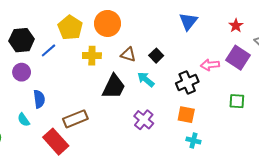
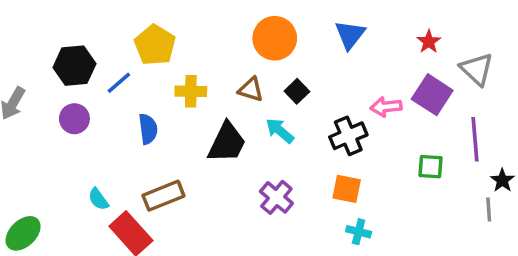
orange circle: (107, 23) -> (275, 38), moved
blue semicircle: (39, 99) -> (148, 129), moved
cyan semicircle: (24, 120) -> (98, 199), moved

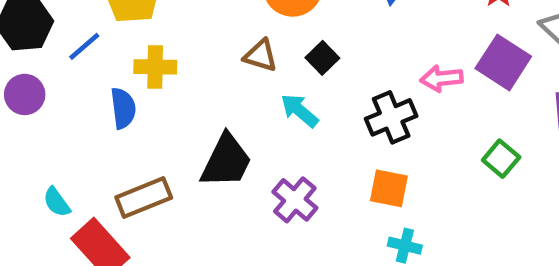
yellow cross: (191, 91) -> (155, 67), moved
black trapezoid: (227, 143) -> (226, 161), moved
green square: (430, 167) -> (501, 159), turned 36

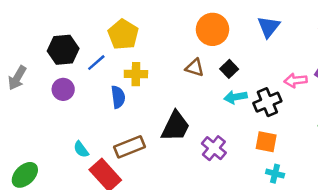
cyan arrow: (299, 111) -> (235, 97), moved, turned -50

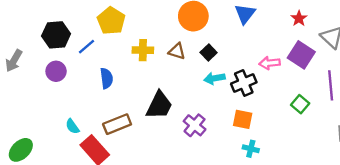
yellow cross: (136, 74) -> (143, 50), moved

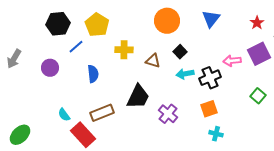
black hexagon: (56, 35) -> (58, 24), moved
brown triangle: (177, 51) -> (153, 61), moved
purple square: (301, 55) -> (259, 54), turned 30
orange square: (243, 119) -> (209, 109), turned -30

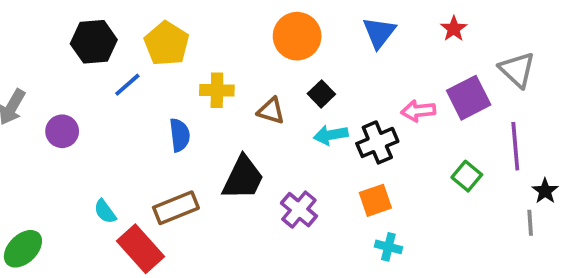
red star: (257, 23) -> (454, 29), moved
purple circle: (50, 68) -> (62, 131), moved
blue semicircle: (93, 74) -> (180, 135), moved

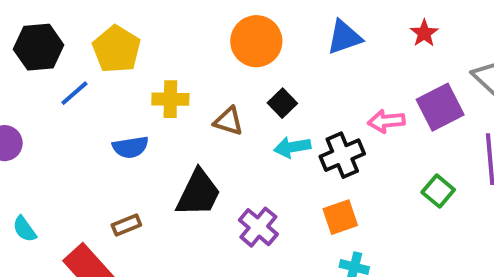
blue triangle: (379, 32) -> (344, 37), turned 33
blue semicircle: (180, 135) -> (130, 147), turned 88
brown rectangle: (176, 208) -> (126, 225), size x0.6
cyan semicircle: (105, 211) -> (25, 229), moved

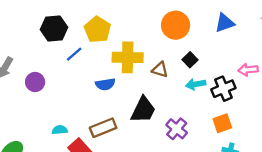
yellow cross: (170, 99) -> (128, 57), size x1.5
brown rectangle: (126, 225) -> (103, 128), size x1.6
cyan semicircle: (25, 229) -> (60, 130), moved, turned 120

